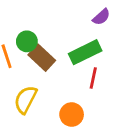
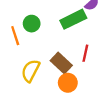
green rectangle: (85, 52) -> (73, 19), moved
brown rectangle: (42, 58) -> (61, 63), moved

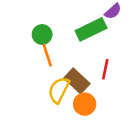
orange line: (15, 36) -> (47, 55), moved
yellow semicircle: (31, 71) -> (59, 90), moved

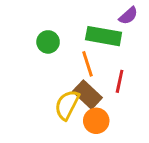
green rectangle: (91, 29) -> (104, 36), turned 36
orange line: (47, 55) -> (87, 64), moved

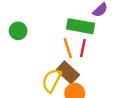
green circle: (48, 42) -> (18, 31), moved
red line: (120, 81) -> (83, 48), moved

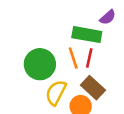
green circle: (18, 31) -> (40, 64), moved, size x1.6
brown rectangle: (68, 72) -> (93, 88), moved

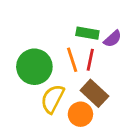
purple semicircle: (108, 17) -> (113, 39), moved
green rectangle: (87, 35) -> (87, 33), size x0.7

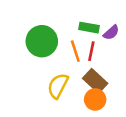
green circle: (34, 67) -> (42, 41), moved
orange circle: (80, 114) -> (95, 99), moved

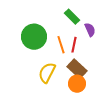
green rectangle: (89, 28) -> (72, 17), moved, turned 35
purple semicircle: (111, 33) -> (90, 30), turned -72

